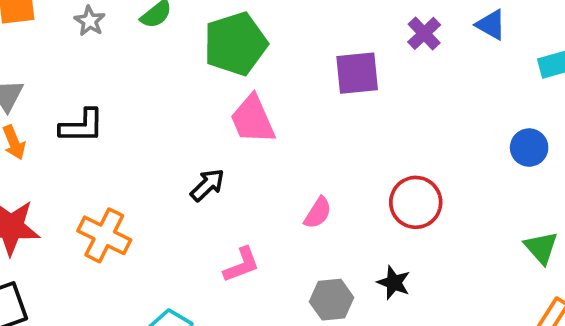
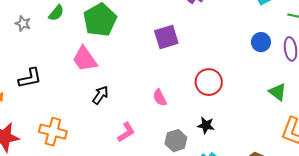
purple square: (357, 73) -> (166, 37), moved
pink trapezoid: (253, 119) -> (85, 59), moved
pink semicircle: (318, 213) -> (160, 98), turned 132

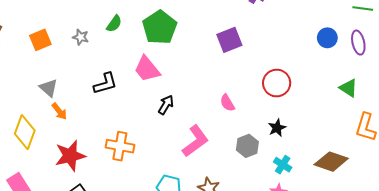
black L-shape: (30, 78) -> (105, 84), moved
black star: (206, 125) -> (277, 128), turned -30
pink L-shape: (126, 132) -> (195, 141), size x1.5

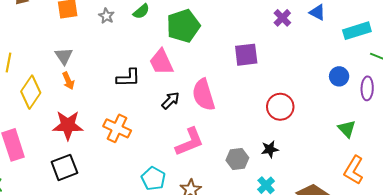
black L-shape: (105, 84) -> (128, 78), moved
pink semicircle: (227, 103) -> (204, 95), moved, size x1.8

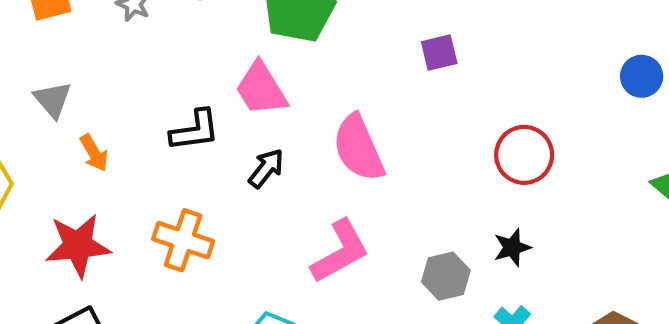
purple square: (246, 55) -> (439, 53), size x0.7
orange arrow: (68, 81) -> (94, 153), moved
black arrow: (171, 100) -> (266, 168), moved

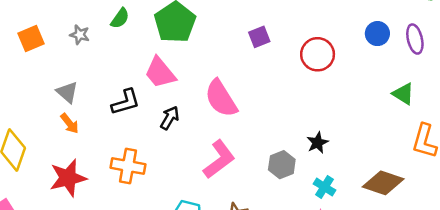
gray triangle: (53, 100) -> (67, 92), moved
red circle: (524, 155) -> (318, 54), moved

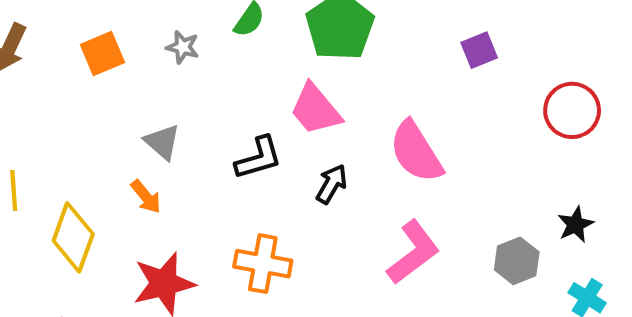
red circle: (318, 54) -> (572, 110), moved
orange arrow: (70, 123) -> (146, 197), moved

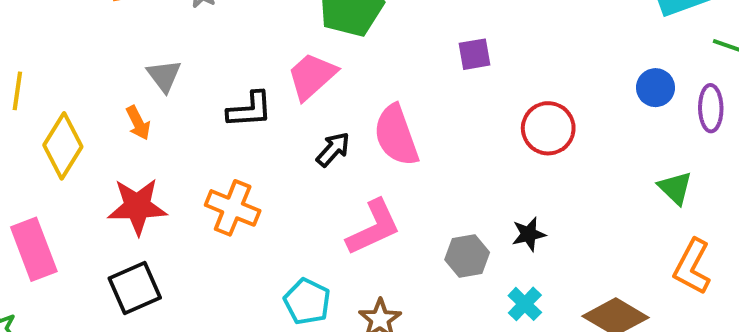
pink trapezoid: (316, 109) -> (312, 76), turned 76
black arrow: (331, 184) -> (333, 149), moved

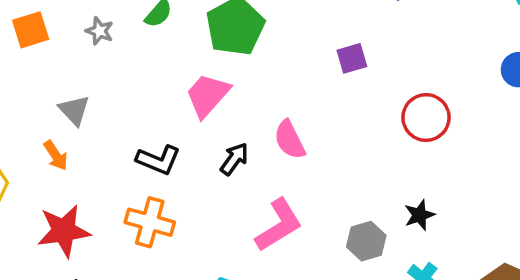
black L-shape: (250, 110) -> (158, 160), moved, turned 33
pink semicircle: (396, 135) -> (290, 140), size x0.7

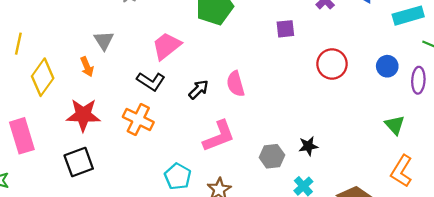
purple square: (352, 58) -> (285, 29), moved
pink trapezoid: (208, 95) -> (167, 46), moved
red circle: (426, 117) -> (332, 64), moved

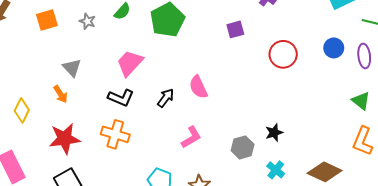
yellow diamond: (43, 77) -> (22, 110), size x0.7
green triangle: (395, 125) -> (361, 101), moved
pink L-shape: (219, 136) -> (191, 137), size x0.7

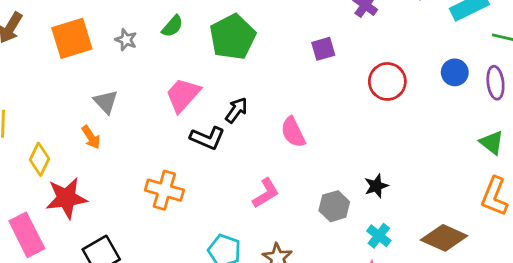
orange square: (47, 20) -> (72, 38), size x1.4
pink semicircle: (198, 87) -> (293, 132), moved
black L-shape: (121, 98) -> (207, 138), moved
black arrow: (166, 98) -> (236, 110), moved
red star: (65, 139) -> (66, 198), moved

